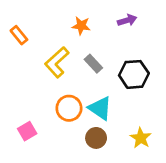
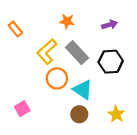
purple arrow: (127, 20) -> (110, 25), moved
gray rectangle: (93, 64) -> (77, 53), size x1.5
orange circle: (69, 108) -> (57, 78), moved

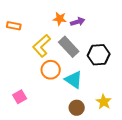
purple arrow: (110, 25) -> (78, 22), moved
orange rectangle: (15, 29) -> (14, 26), turned -40
brown circle: (79, 114) -> (77, 108), moved

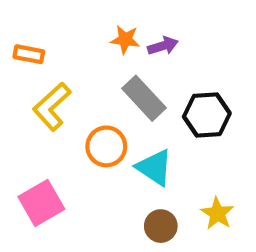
yellow L-shape: (42, 46) -> (52, 107), moved
pink square: (20, 97) -> (41, 203), size x1.5

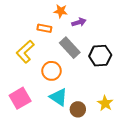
orange star: (125, 40) -> (61, 11), moved
orange rectangle: (29, 54) -> (44, 28), moved
cyan triangle: (154, 167) -> (59, 97), moved

